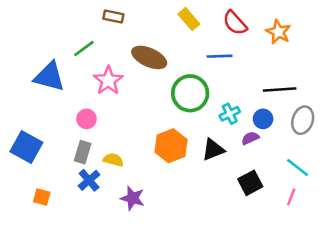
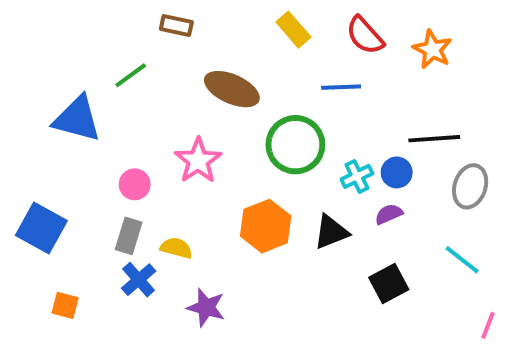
pink star: (108, 81) -> (198, 161), moved
blue circle: (263, 119) -> (397, 172), moved
pink line: (291, 197) -> (488, 325), moved

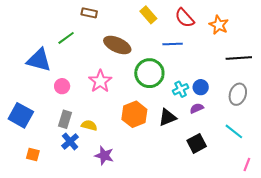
black line: (434, 139) -> (239, 58), moved
pink circle: (135, 184) -> (62, 86), moved

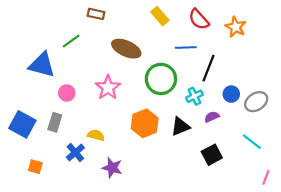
black line: (239, 58) -> (209, 68), moved, turned -65
blue circle: (201, 87) -> (231, 94), moved
gray ellipse: (238, 94) -> (256, 102), turned 40
gray rectangle: (65, 119) -> (55, 122), moved

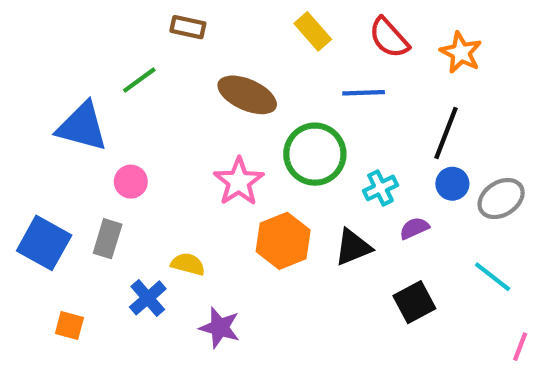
black line: (209, 68) -> (446, 133), moved
pink star: (108, 88) -> (239, 182), moved

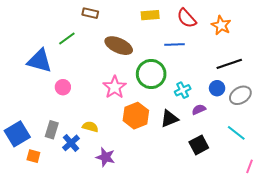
yellow rectangle: (313, 31) -> (150, 15), turned -54
black line: (446, 133) -> (229, 64), moved, turned 50
gray rectangle: (108, 239) -> (52, 130), moved
blue square: (44, 243) -> (17, 134), moved, turned 30

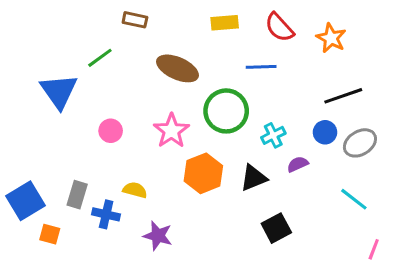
blue triangle: (40, 61) -> (59, 91), turned 40
pink circle: (63, 87) -> (111, 131), moved
blue cross: (71, 143) -> (106, 214), turned -36
black square: (199, 145) -> (276, 228), moved

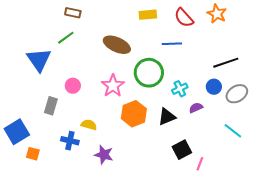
brown rectangle: (135, 20) -> (73, 13), moved
orange star: (331, 38) -> (217, 14), moved
gray rectangle: (77, 195) -> (51, 106), moved
pink line: (374, 249) -> (200, 164), moved

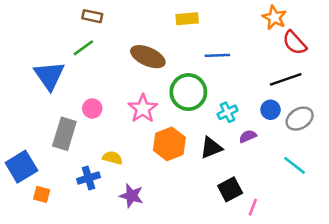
red semicircle: (184, 18) -> (295, 43), moved
gray rectangle: (51, 106) -> (64, 134), size x1.4
blue cross: (70, 141) -> (88, 178), turned -30

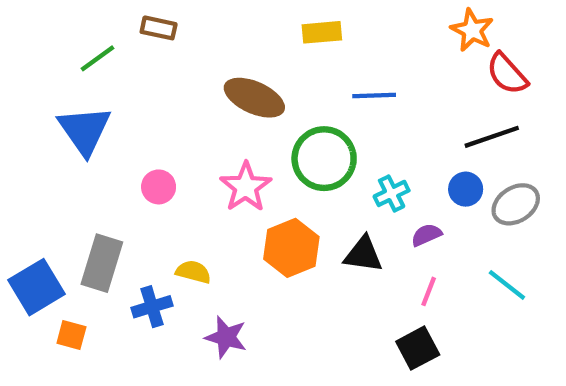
green line: (83, 48) -> (98, 58), moved
gray rectangle: (64, 134) -> (102, 263), moved
black triangle: (211, 148) -> (363, 254), turned 30
black square: (230, 189) -> (418, 348), moved
pink line: (253, 207) -> (429, 291), moved

